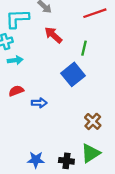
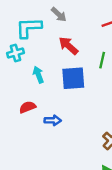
cyan arrow: (15, 60) -> (38, 75), moved, turned -104
blue square: (73, 74) -> (73, 78), moved, turned 35

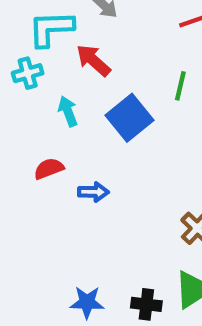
red arrow: (68, 46) -> (93, 60), moved
blue square: (73, 78) -> (129, 118), turned -35

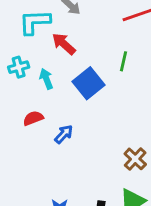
cyan cross: (28, 73) -> (19, 67), moved
blue arrow: (93, 192) -> (64, 134), turned -48

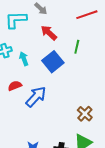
red arrow: (64, 44) -> (49, 33), moved
blue arrow: (64, 134) -> (36, 97), size x1.6

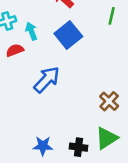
green line: (77, 47) -> (112, 16), moved
red semicircle: (15, 86) -> (15, 50), moved

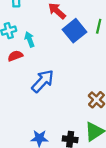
blue square: (68, 35) -> (75, 31), moved

